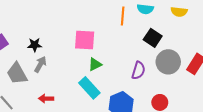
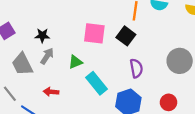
black square: (153, 38) -> (126, 36), moved
green triangle: (95, 64) -> (75, 62), moved
purple semicircle: (138, 70) -> (136, 68), moved, turned -30

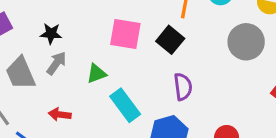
gray circle: (180, 61) -> (246, 42), moved

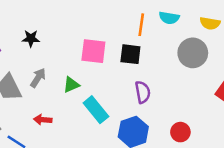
black star: (51, 34) -> (31, 38), moved
black square: (170, 40) -> (130, 54), turned -30

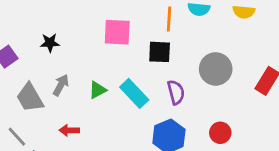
pink square: (93, 51) -> (117, 32), moved
gray circle: (193, 53) -> (216, 69), moved
cyan rectangle: (96, 110) -> (134, 93), moved

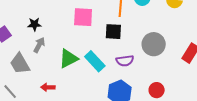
gray arrow: (61, 85) -> (39, 45), moved
green triangle: (98, 90) -> (69, 59), size x1.5
purple semicircle: (176, 92) -> (125, 61), turned 96

